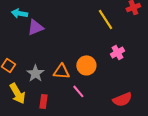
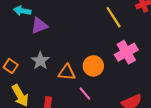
pink cross: (117, 52) -> (126, 52), size x1.5
gray star: (35, 73) -> (40, 61), moved

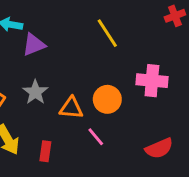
yellow line: (114, 17) -> (107, 33), moved
pink cross: (126, 52) -> (152, 81), turned 35

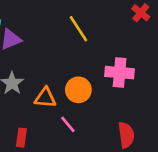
red cross: (175, 16) -> (141, 13), turned -30
red semicircle: (159, 148) -> (126, 135), turned -75

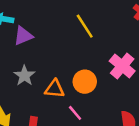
pink cross: (120, 73) -> (122, 66), turned 35

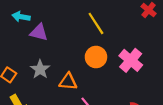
purple triangle: (23, 36) -> (39, 32), turned 36
orange circle: (85, 82) -> (96, 57), moved

